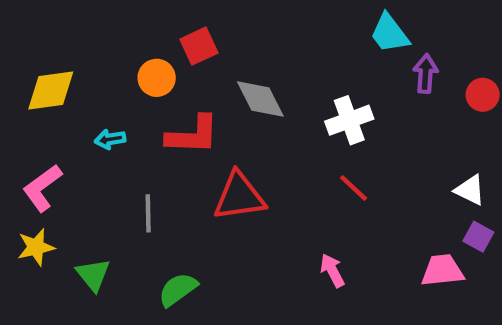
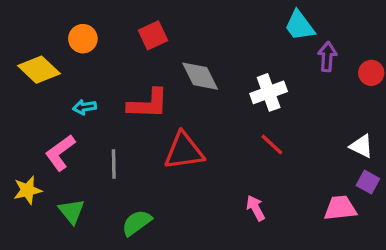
orange circle: (157, 78) -> (83, 39), moved
yellow diamond: (51, 91) -> (39, 70), turned 51
pink L-shape: (42, 188) -> (60, 153), moved

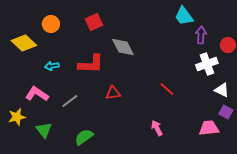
white cross: (269, 92) -> (207, 64), moved
red triangle: (184, 151) -> (113, 93), size x0.6
pink L-shape: (60, 153) -> (37, 94), turned 70
gray line: (114, 164) -> (70, 101), turned 54

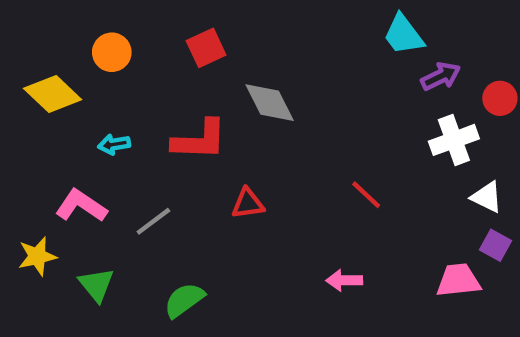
purple arrow: (201, 35) -> (441, 76), turned 60
pink arrow: (157, 128) -> (344, 280), turned -63

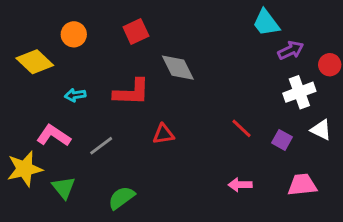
purple square: (496, 245) -> (282, 140), moved
yellow star: (37, 256) -> (25, 169), size x1.4
pink arrow: (344, 280) -> (240, 185), moved

